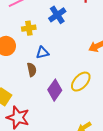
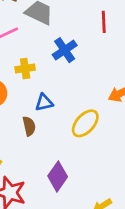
yellow ellipse: (81, 82) -> (85, 123), moved
purple diamond: (55, 90) -> (58, 176), moved

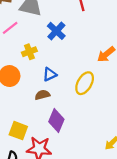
brown semicircle: (29, 126) -> (42, 95), turned -80
purple diamond: (58, 176) -> (56, 120), moved

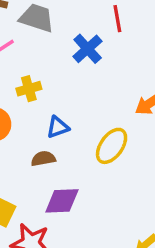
blue cross: (56, 31) -> (88, 49), moved
purple diamond: (56, 120) -> (62, 201), turned 60

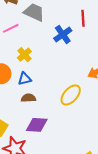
yellow cross: (29, 89) -> (24, 55), turned -32
blue triangle: (58, 127) -> (25, 79), moved

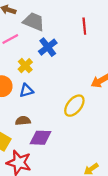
blue cross: (63, 35) -> (48, 47), moved
brown semicircle: (28, 98) -> (23, 121), moved

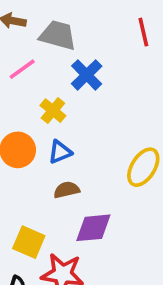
brown semicircle: (23, 121) -> (67, 190), moved

